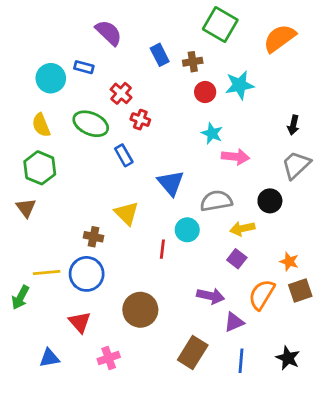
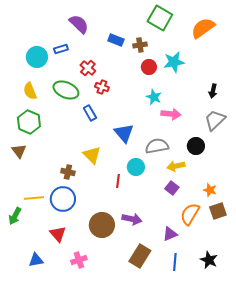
blue rectangle: (160, 55) -> (116, 40), turned -42
blue rectangle: (84, 67) -> (61, 49), turned -32
purple arrow: (211, 296) -> (132, 219), moved

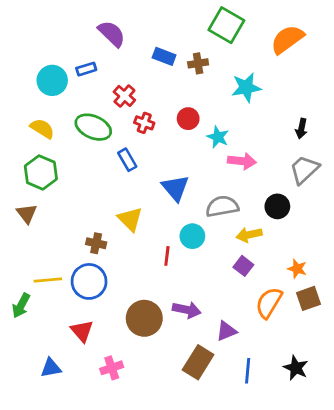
red circle: (149, 67) -> (188, 119), moved
yellow semicircle: (30, 91) -> (42, 129), turned 144
purple triangle: (170, 234) -> (226, 331), moved

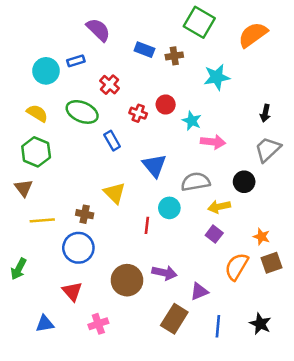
red cross: (144, 123) -> (138, 113), moved
yellow line: (48, 280) -> (42, 220), moved

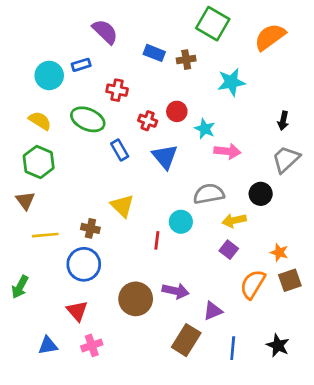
red cross: (110, 85) -> (117, 90), turned -30
blue triangle: (154, 166) -> (165, 157), moved
pink cross: (98, 324) -> (92, 345), moved

